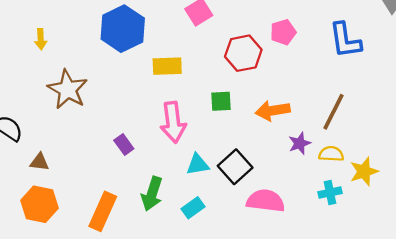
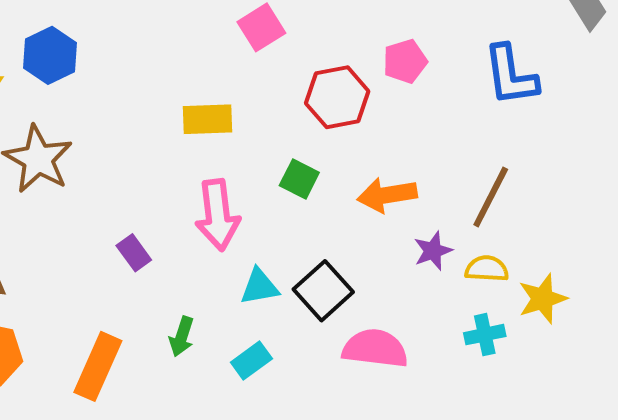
blue hexagon: (123, 29) -> (50, 55), moved, size x0.7
green square: (221, 101) -> (299, 179), turned 30
green arrow: (152, 194) -> (182, 337), size x0.7

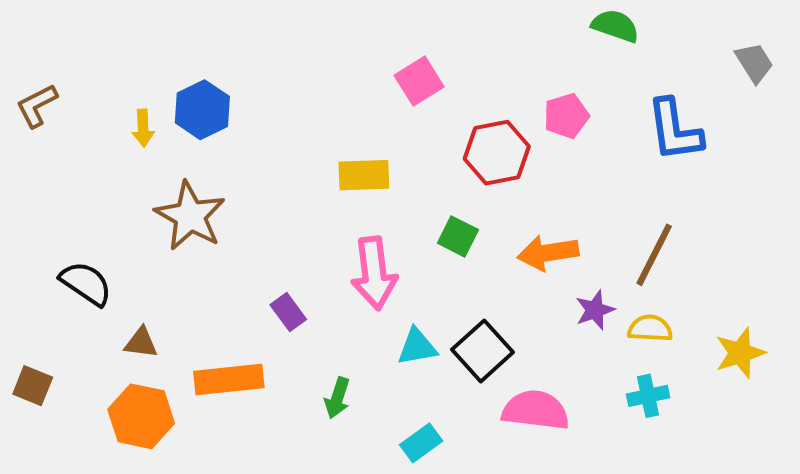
yellow star: (543, 299) -> (740, 353), moved
cyan rectangle: (251, 360) -> (421, 443), moved
orange rectangle: (98, 366) -> (229, 380), moved, turned 60

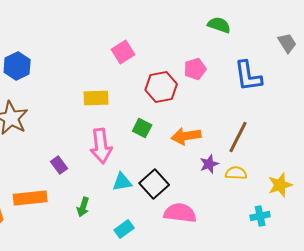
cyan cross: (648, 396) -> (260, 216), moved

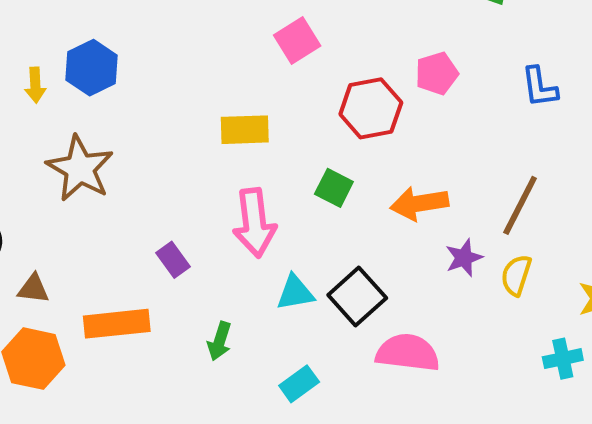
blue L-shape: (248, 76) -> (540, 87), size x0.7
yellow semicircle: (236, 173) -> (516, 275), turned -75

